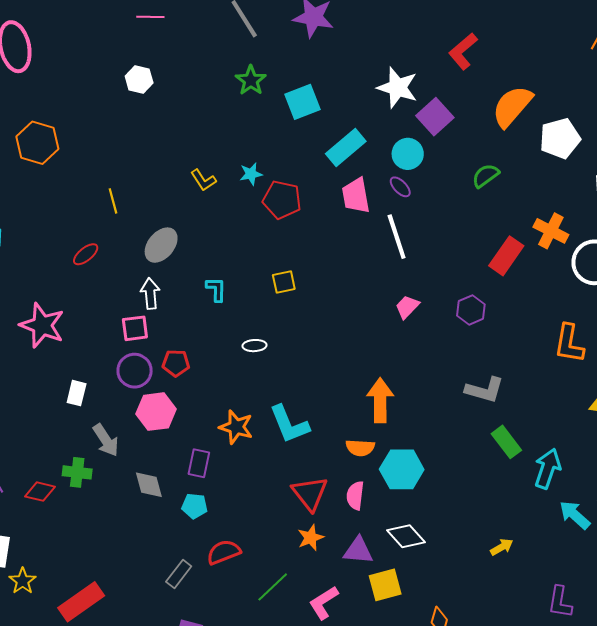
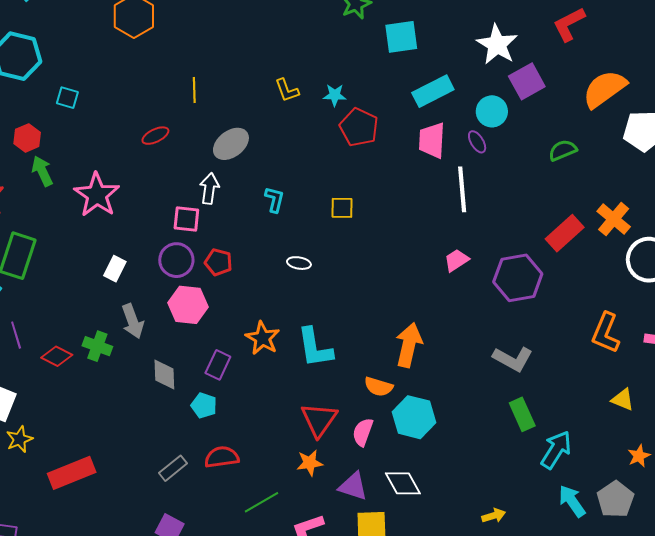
purple hexagon: (471, 310) -> (518, 278), size x1.6

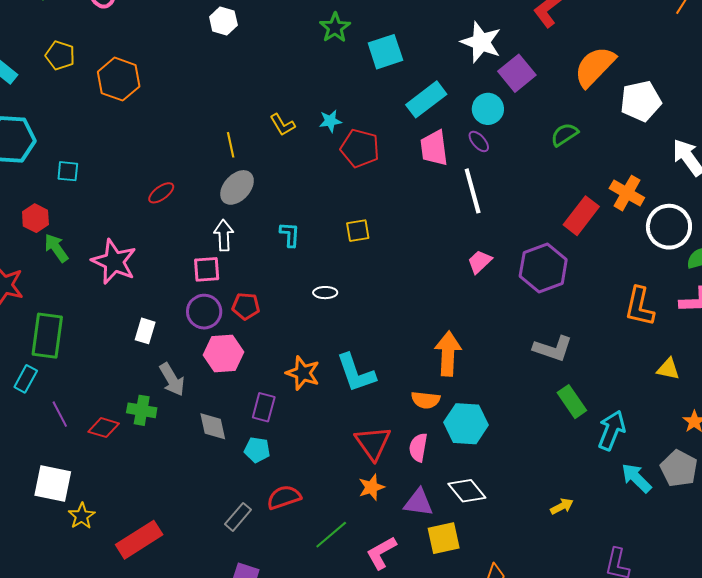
yellow line: (194, 90) -> (231, 145), moved

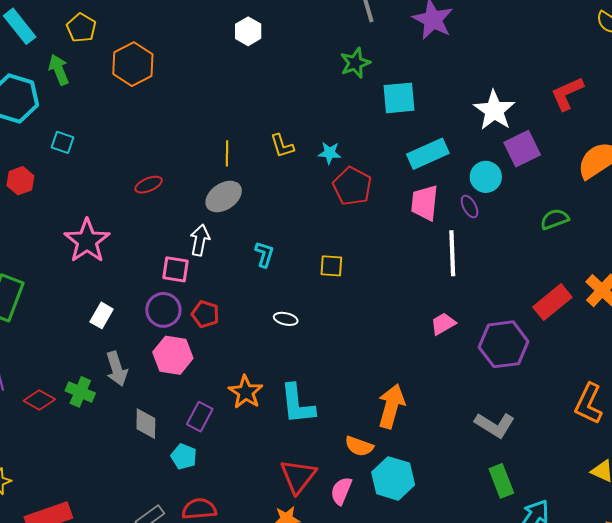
green arrow: (56, 248) -> (59, 70), moved

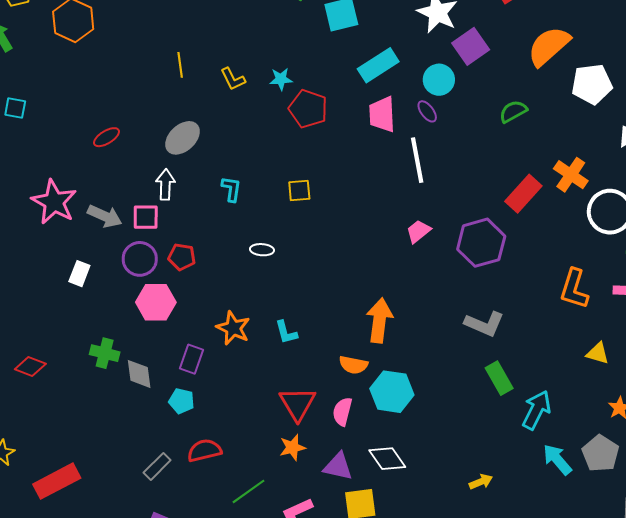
yellow line: (227, 153) -> (180, 65), moved
gray arrow: (117, 369) -> (105, 216), moved, turned -40
green cross: (80, 392) -> (105, 353), moved
cyan L-shape: (297, 404) -> (286, 332), size x0.6

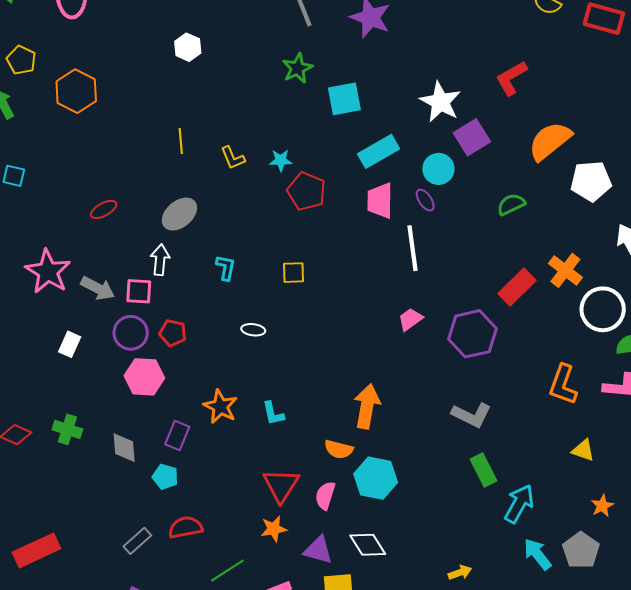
green cross: (105, 353) -> (67, 429), moved

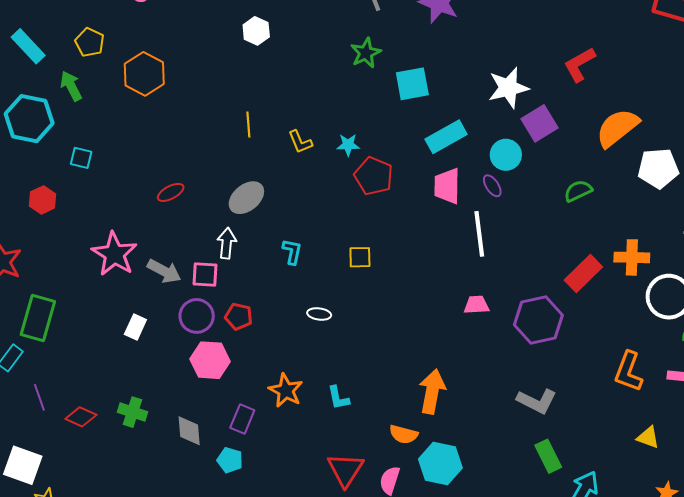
white star: (440, 102) -> (508, 88), turned 30
orange cross: (565, 270) -> (632, 257), turned -36
pink trapezoid: (410, 319) -> (476, 305), turned 32

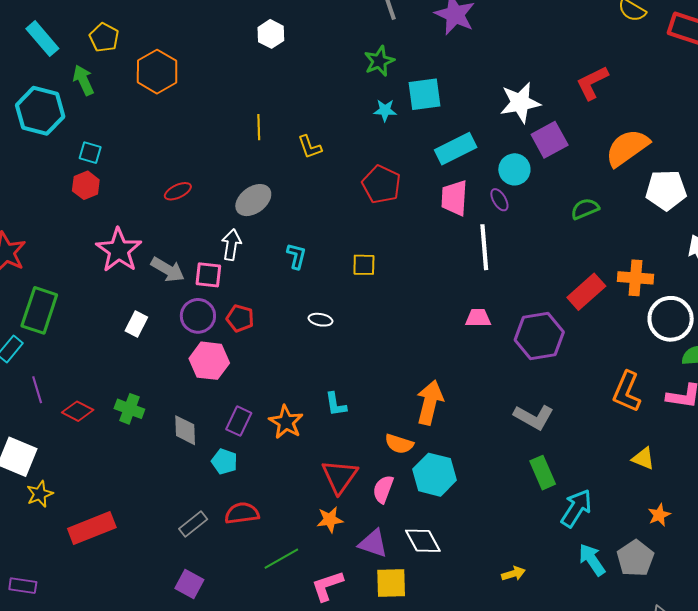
cyan star: (348, 145) -> (385, 110), moved
red hexagon: (43, 200) -> (86, 185), moved
orange star: (286, 391) -> (286, 422), moved

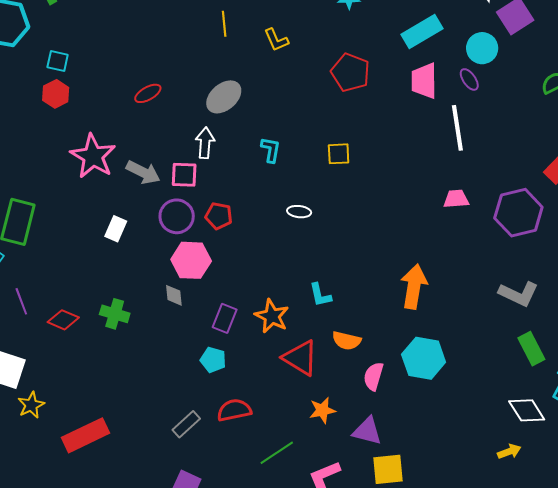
gray diamond: (185, 430) -> (174, 295), moved, size x0.7
orange semicircle: (399, 444) -> (347, 341), moved
red triangle: (339, 476) -> (300, 358), moved, turned -30
white diamond: (423, 541) -> (527, 410), moved

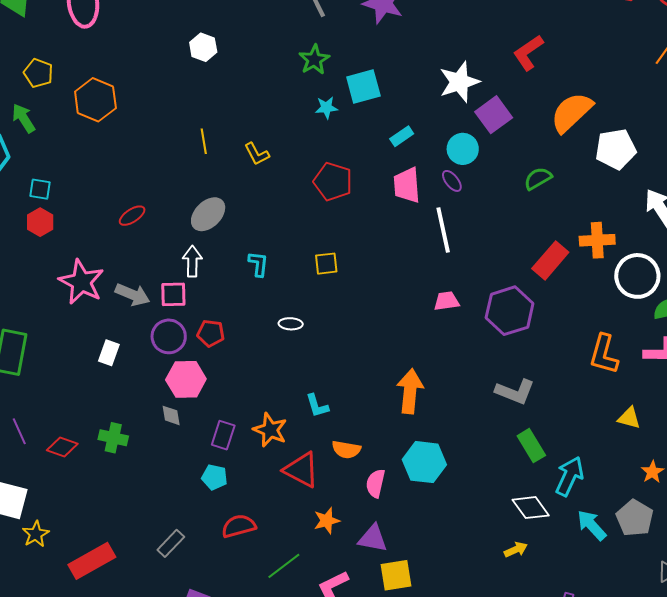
cyan rectangle: (422, 32) -> (402, 136), size x0.6
gray rectangle: (186, 424) -> (171, 543), moved

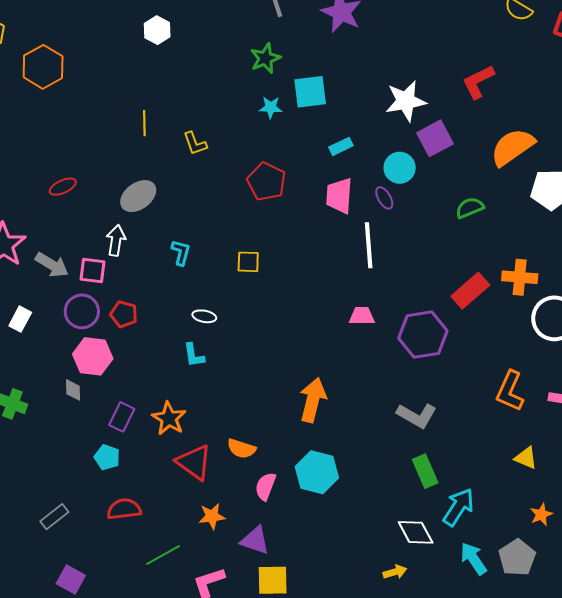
cyan L-shape: (317, 406) -> (194, 355), moved

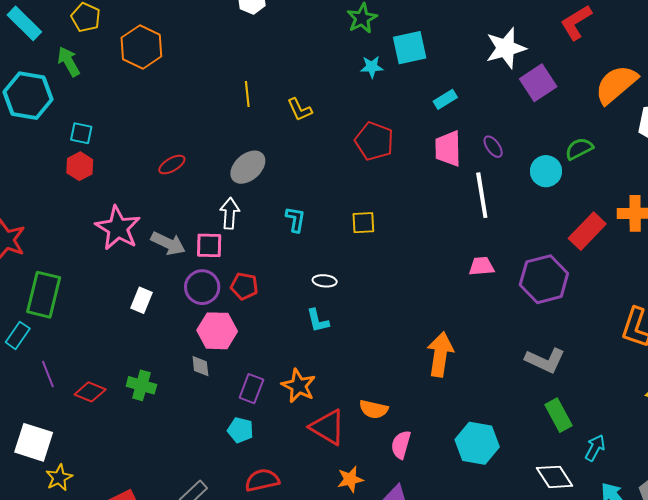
cyan circle: (400, 168) -> (546, 171), moved
cyan hexagon: (317, 472) -> (477, 443), moved
cyan arrow: (458, 507) -> (595, 448), size x0.7

